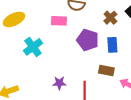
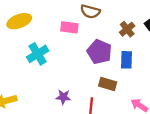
brown rectangle: (106, 71) -> (108, 84), moved

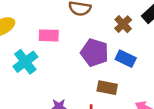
pink rectangle: (69, 27) -> (49, 35), moved
blue rectangle: (127, 60) -> (126, 59), turned -60

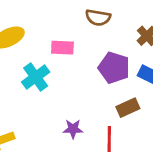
brown rectangle: (107, 88) -> (128, 108), turned -36

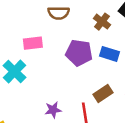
brown rectangle: (128, 108) -> (103, 94), moved

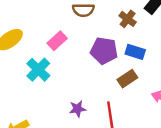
pink rectangle: (33, 43) -> (57, 41), turned -36
brown rectangle: (103, 94) -> (127, 79), moved

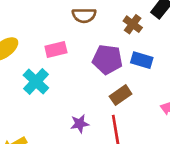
pink rectangle: (57, 41) -> (56, 49), turned 30
brown rectangle: (127, 79) -> (121, 95), moved

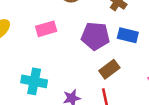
cyan cross: (36, 81) -> (34, 81), moved, turned -30

